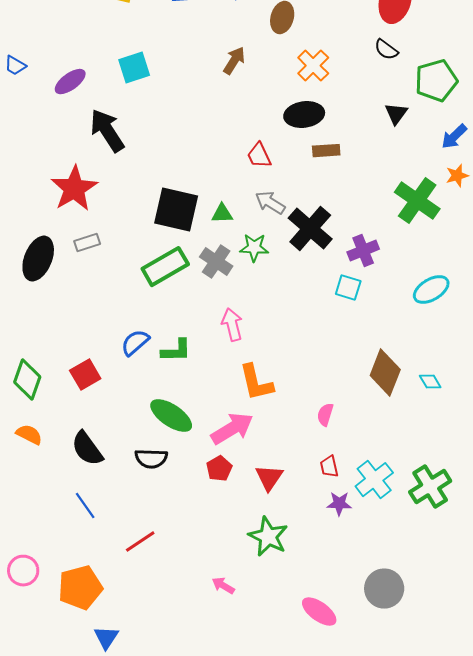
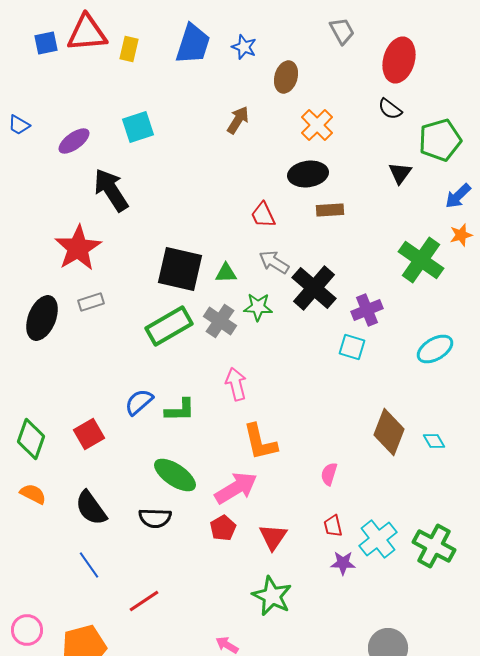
green cross: (430, 487) -> (434, 546), turned -30

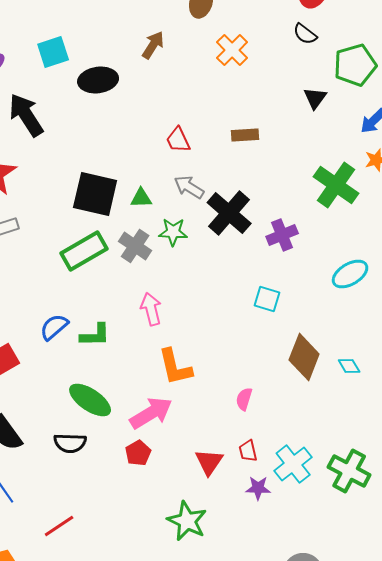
black ellipse: (308, 174) -> (98, 80), moved
cyan square: (352, 347) -> (267, 299), moved
red triangle: (273, 537) -> (209, 462), moved

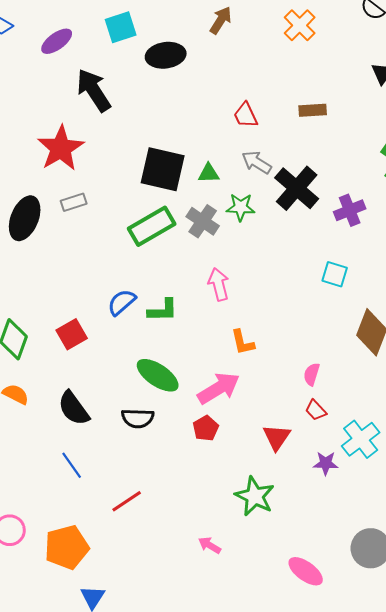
orange L-shape: (175, 367) -> (243, 342), size x0.7
red trapezoid: (248, 451) -> (316, 410), moved, turned -30

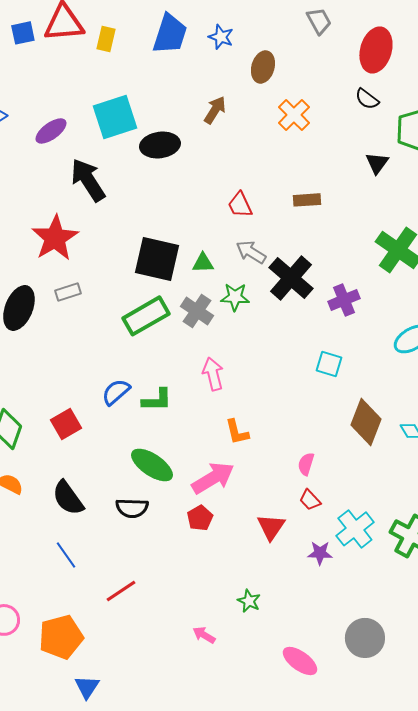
cyan square: (121, 27) -> (115, 117), size x1.4
green star: (255, 496) -> (249, 601), moved, size x0.6

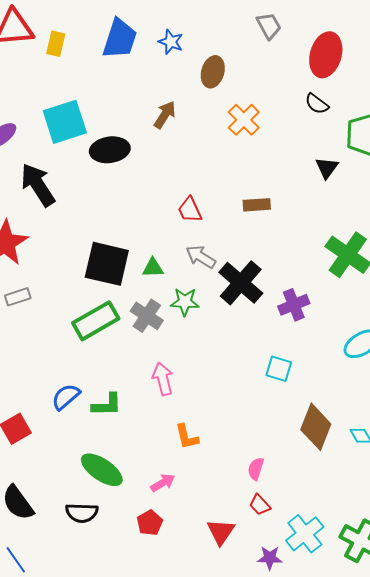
pink arrow: (213, 478) -> (163, 483), size x0.6

